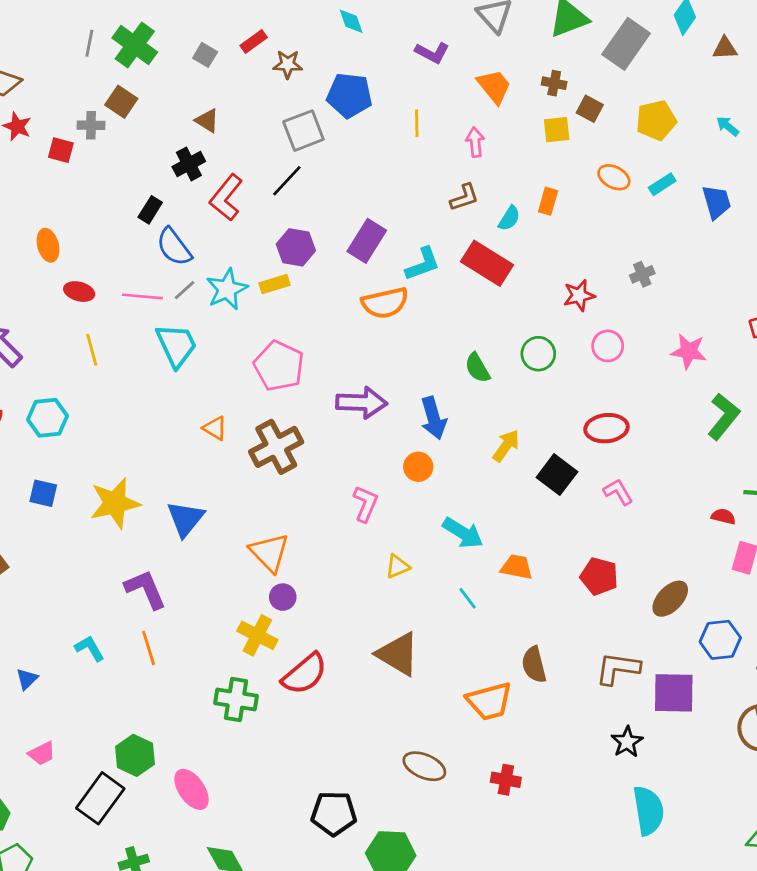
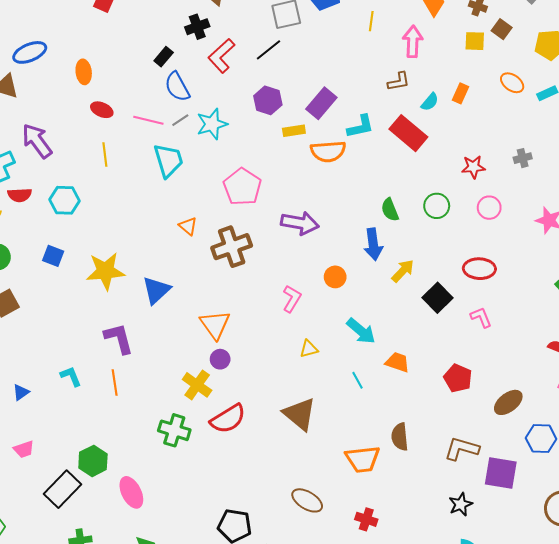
pink arrow: (475, 142) -> (413, 42), size x1.4
yellow rectangle: (275, 284) -> (294, 131), moved
blue arrow: (434, 418) -> (373, 244), moved

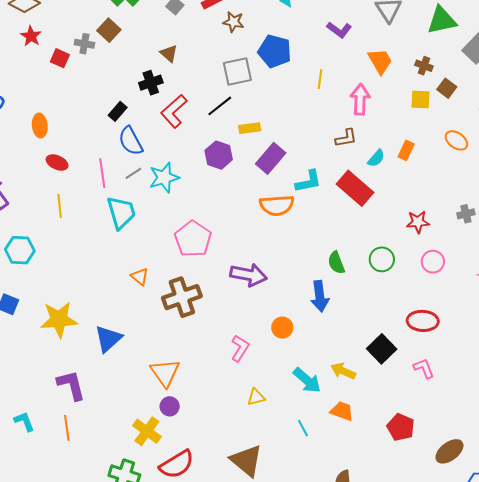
pink line: (148, 120) -> (102, 173), turned 68
yellow rectangle: (294, 131) -> (250, 128), moved
yellow arrow: (403, 271) -> (343, 371), moved, turned -110

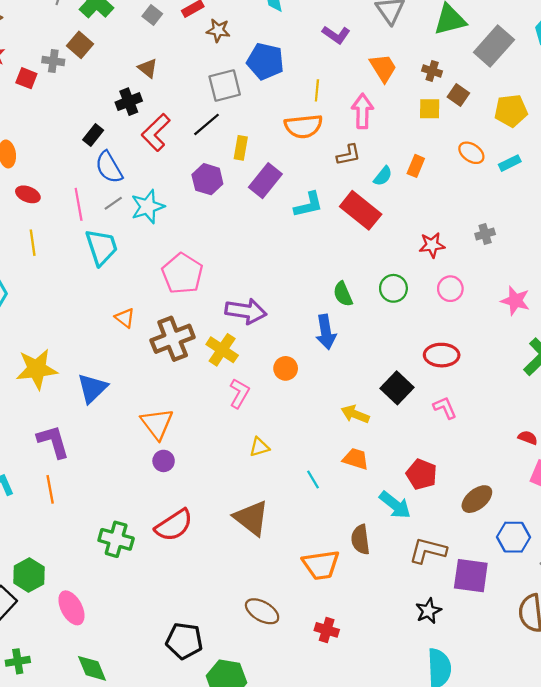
yellow rectangle: (250, 128) -> (241, 148), turned -70
orange semicircle: (277, 205) -> (303, 126), moved
cyan arrow: (307, 380) -> (395, 505), moved
yellow cross: (147, 431) -> (222, 350), moved

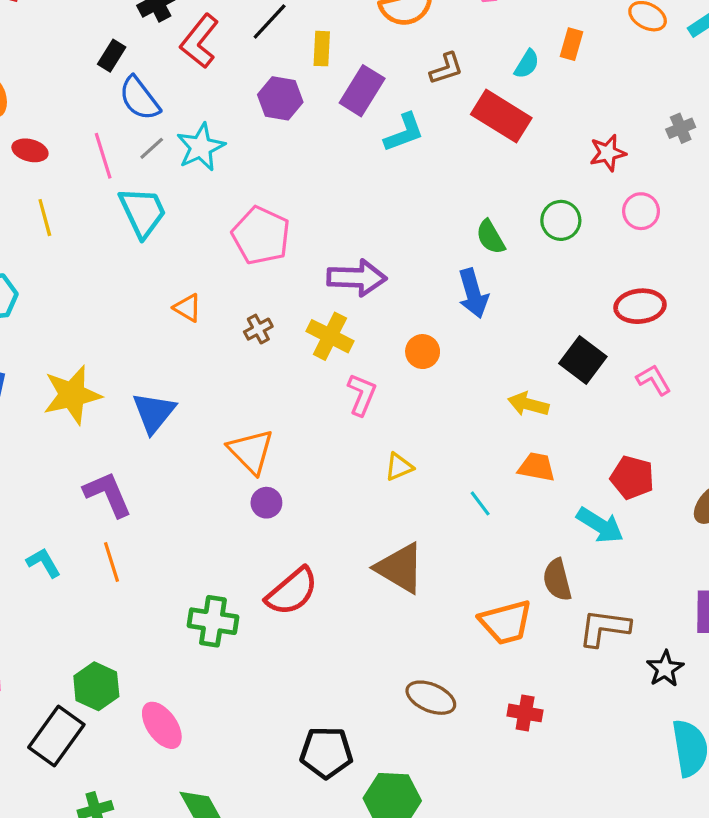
brown L-shape: (349, 155) -> (446, 69), moved
cyan L-shape: (308, 205) -> (404, 133), moved
brown cross: (173, 339) -> (258, 329), size x0.5
brown L-shape: (428, 551) -> (604, 628), moved

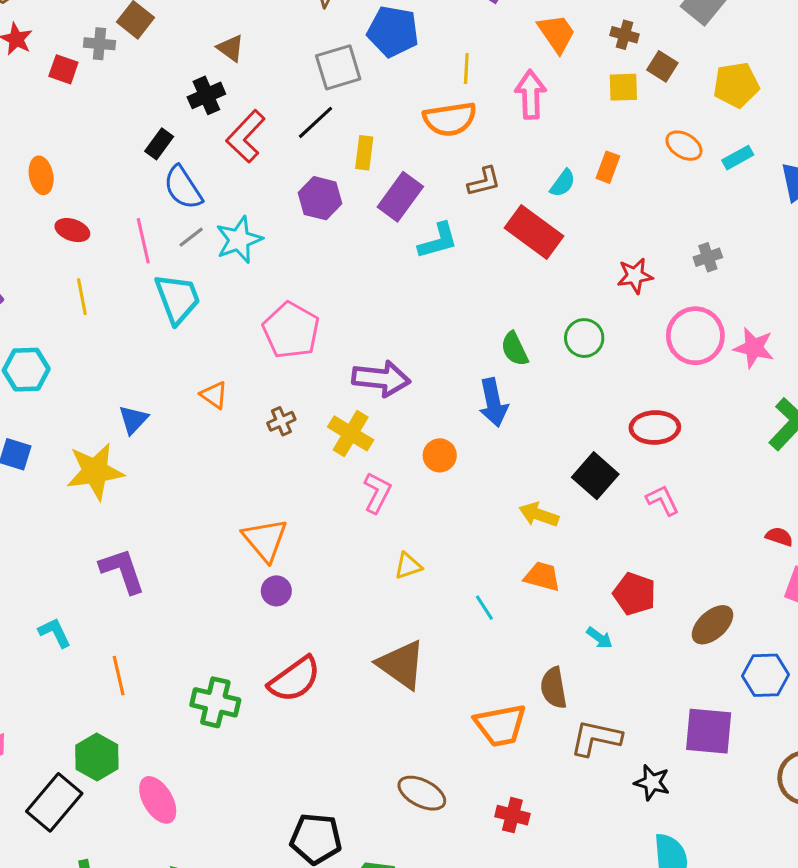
pink circle: (641, 211) -> (695, 336), moved, size x1.6
blue triangle: (154, 412) -> (133, 420), moved, size x0.7
cyan arrow: (600, 525) -> (600, 638), size x0.6
orange line: (112, 562) -> (119, 676), moved
black star: (665, 669) -> (652, 782), turned -30

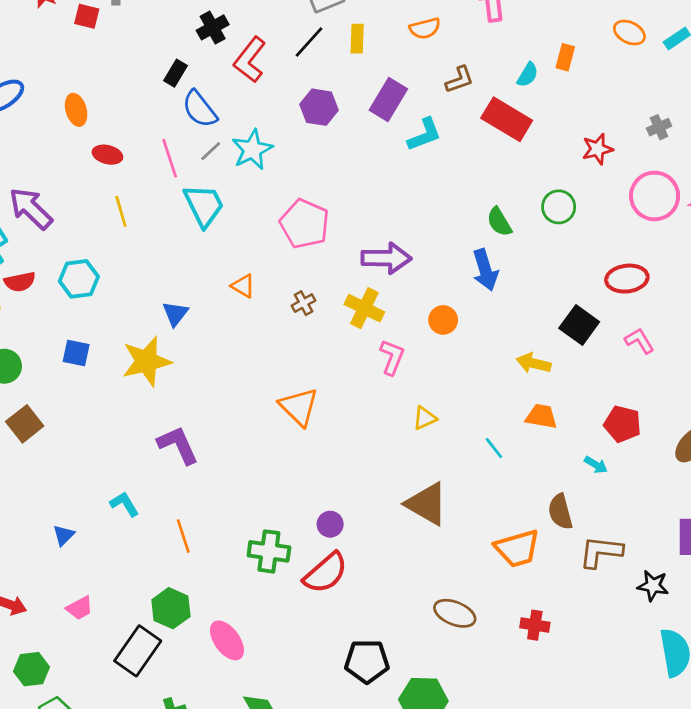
orange semicircle: (450, 119) -> (425, 28), size x0.7
yellow rectangle: (364, 153) -> (357, 39), moved
purple circle: (276, 591) -> (330, 524), moved
red semicircle: (295, 679) -> (326, 573), moved

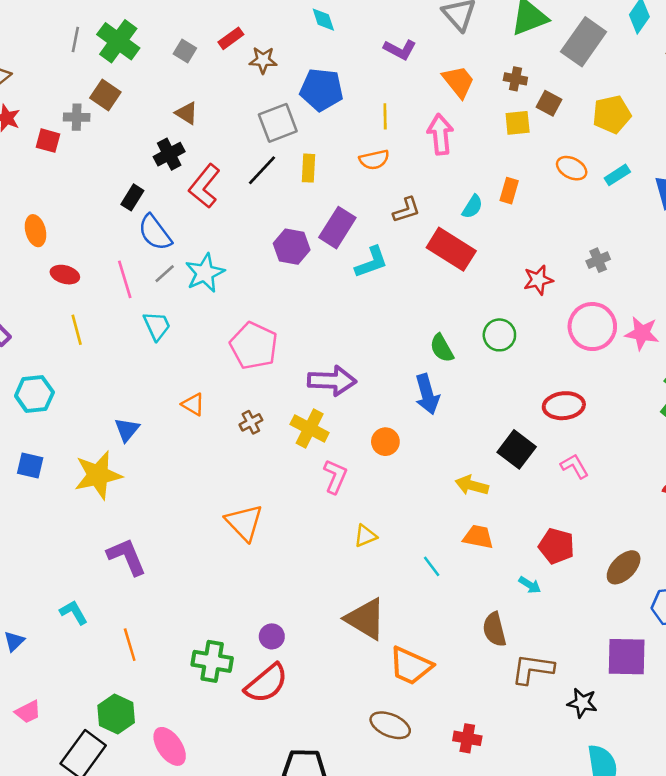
purple hexagon: (319, 107) -> (292, 247), moved
cyan trapezoid: (204, 205) -> (157, 326), size x0.7
orange trapezoid: (517, 548) -> (411, 666), moved, turned 39

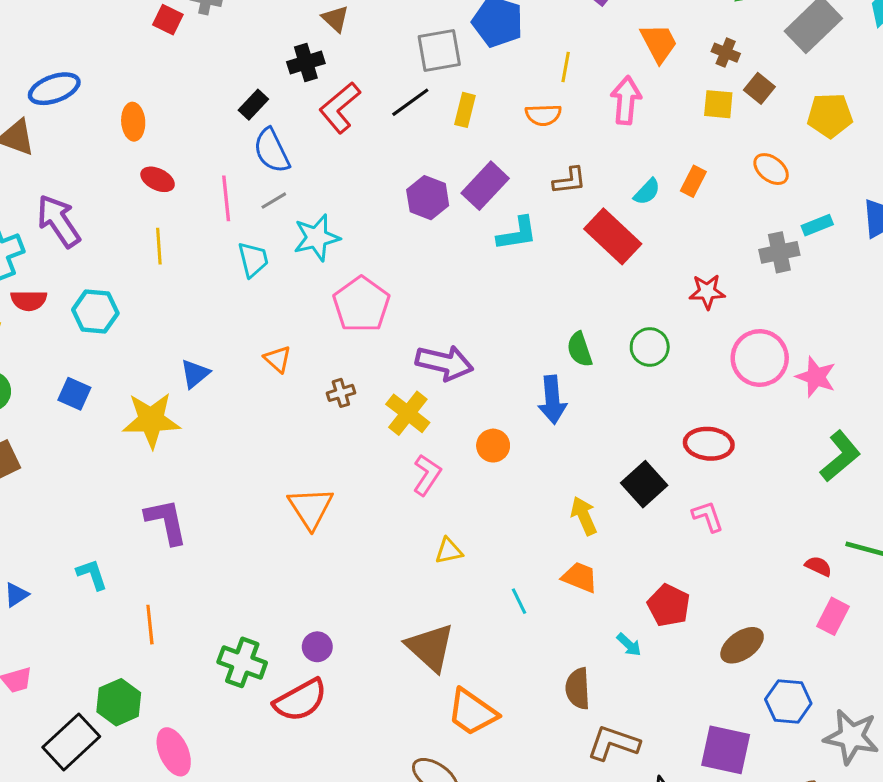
cyan rectangle: (617, 175) -> (817, 225), moved
gray cross: (598, 260) -> (779, 252), moved, size x1.4
cyan star: (205, 273) -> (317, 238), moved
yellow arrow: (472, 485) -> (584, 516), turned 40

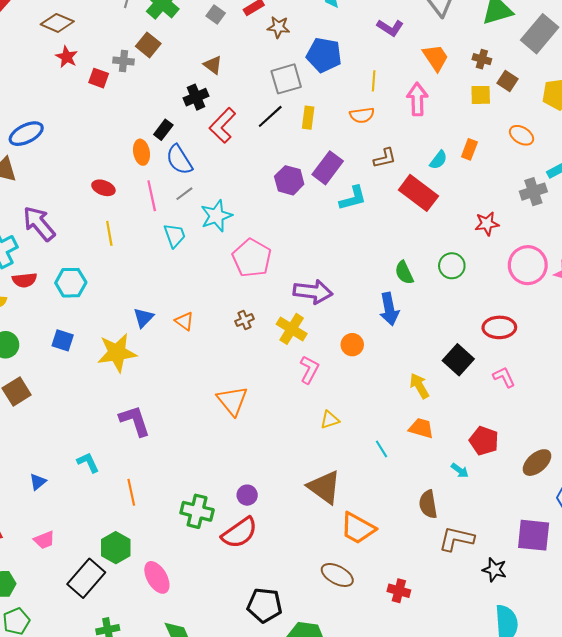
orange ellipse: (133, 122) -> (142, 152), moved
orange triangle: (278, 359) -> (184, 321), moved

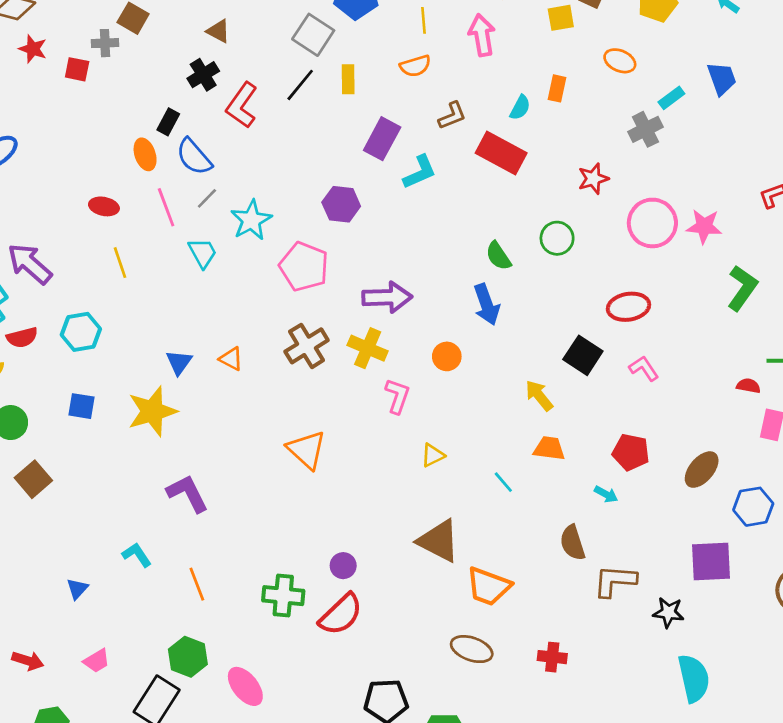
gray square: (286, 79) -> (313, 35), turned -32
purple hexagon: (289, 180) -> (341, 204), moved
brown cross: (245, 320) -> (307, 346), size x1.8

